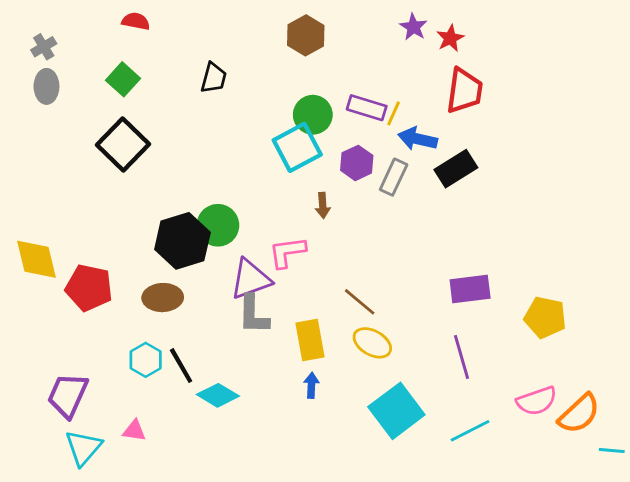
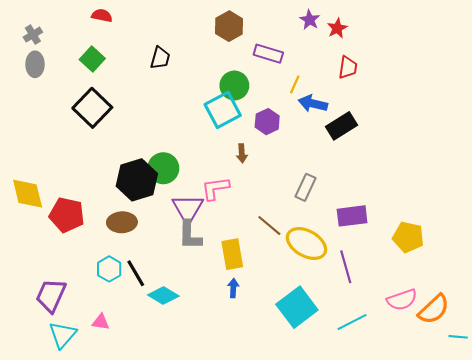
red trapezoid: (464, 91) -> (348, 67), size x0.7
purple rectangle: (367, 108) -> (268, 54), moved
gray rectangle: (394, 177) -> (305, 187), moved
purple triangle: (250, 279) -> (188, 209), turned -40
yellow ellipse: (372, 343) -> (306, 244), moved, size x1.4

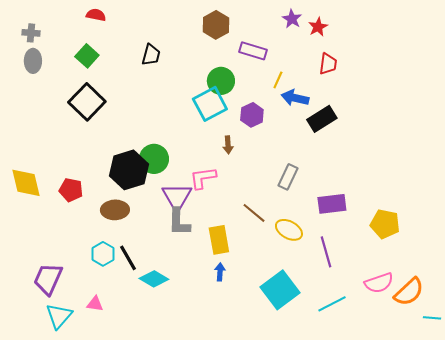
gray cross: (33, 35) -> (31, 33), turned 36
red pentagon: (67, 215) -> (71, 190), moved, size x0.7
yellow ellipse: (306, 244) -> (289, 230), size x0.7

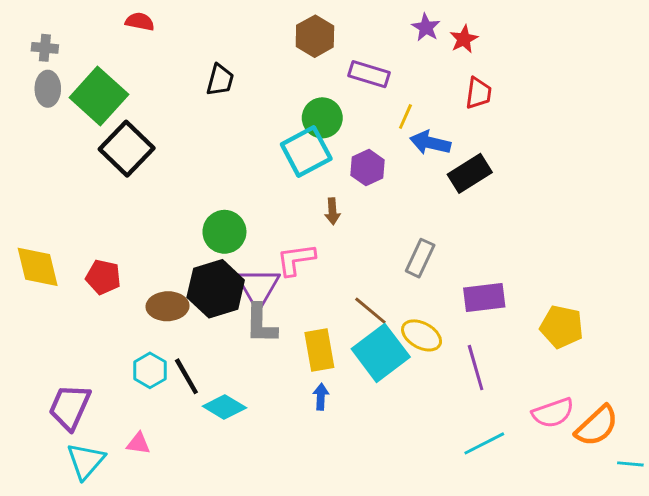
green square: (87, 56) -> (99, 96), moved, size x1.6
black hexagon: (129, 170) -> (216, 289), moved
cyan square: (280, 290) -> (381, 353), moved

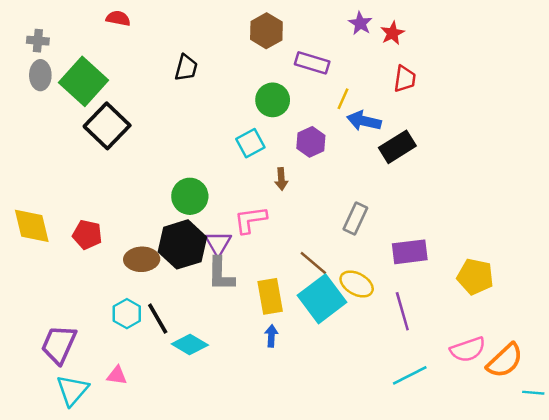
cyan square: (306, 151) -> (250, 143), moved, size x0.7
purple triangle: (258, 287) -> (218, 243), size x0.7

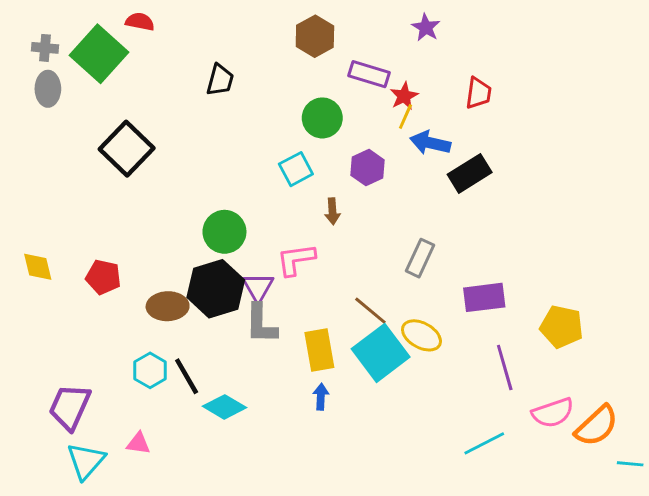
red star: (392, 33) -> (404, 96), moved
green square: (84, 81) -> (99, 54), moved
yellow diamond: (32, 226) -> (38, 267), size x0.7
purple line: (402, 311) -> (505, 368), moved

